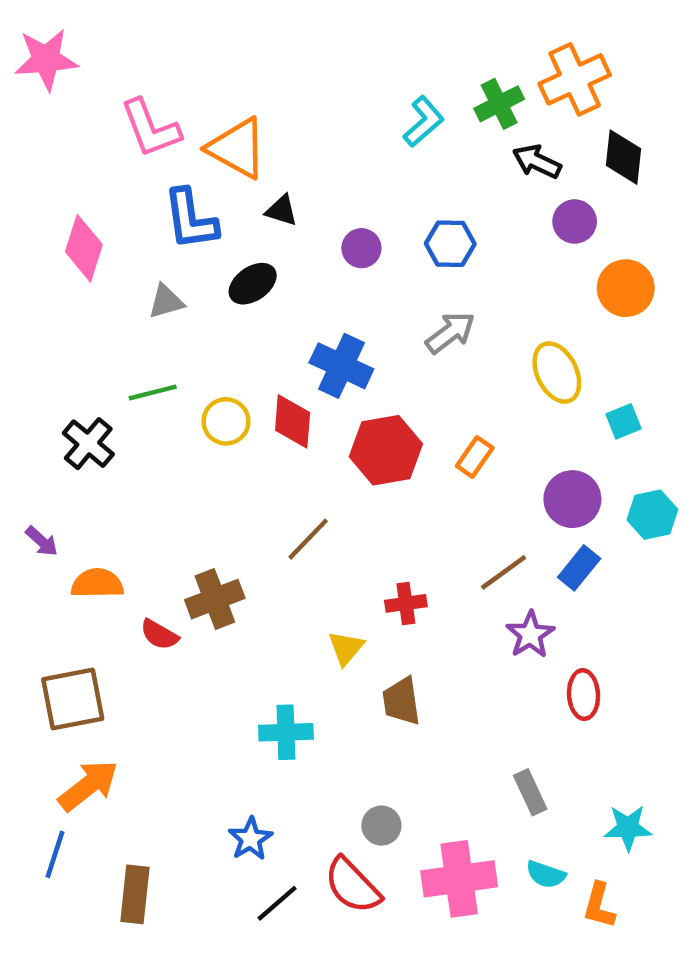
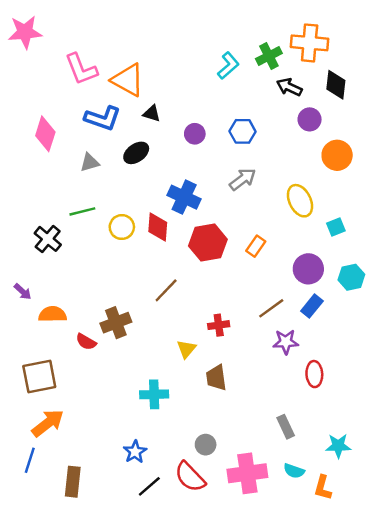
orange cross: (575, 79) -> (310, 43), turned 30
blue L-shape: (190, 219) -> (103, 118), turned -63
purple star: (530, 635) -> (286, 342), turned 30

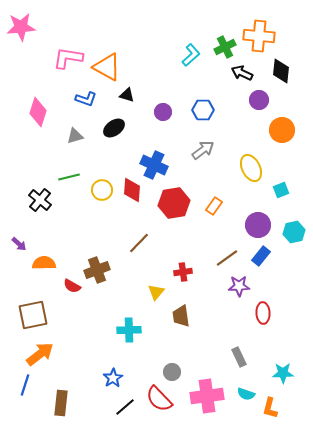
pink L-shape: (81, 69) -> (68, 58), turned 120
blue L-shape: (103, 118) -> (86, 99), size x0.7

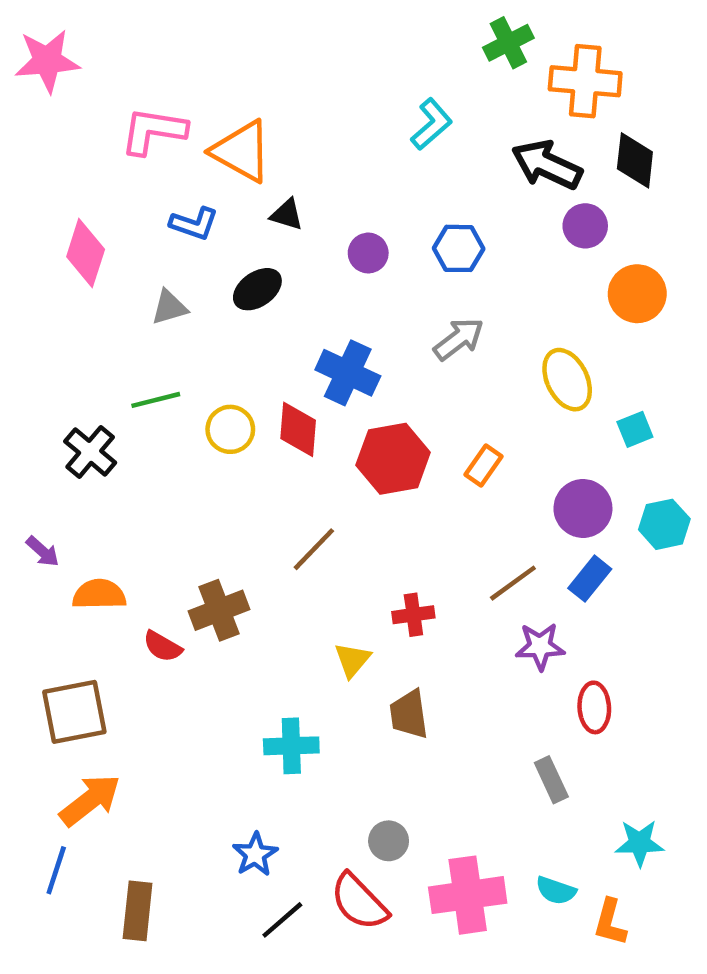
green cross: (225, 47) -> (508, 43), moved
black arrow: (242, 73) -> (547, 165), size x1.4
gray rectangle: (239, 357) -> (551, 780), moved

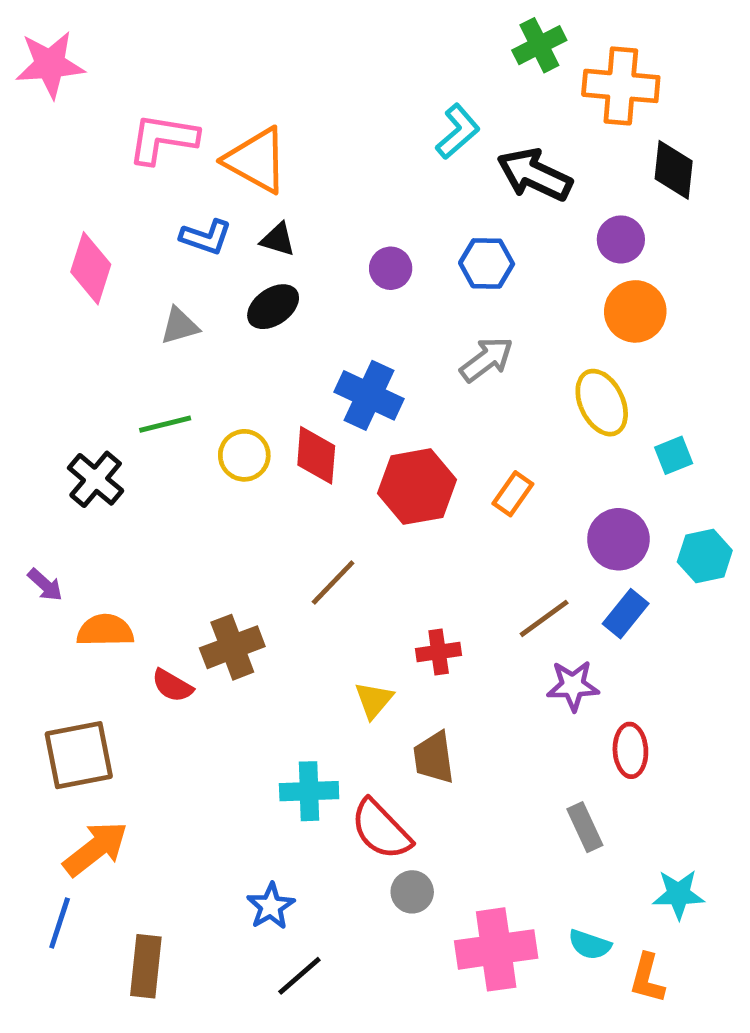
black arrow: (547, 165) -> (535, 175), moved
black triangle: (287, 215) -> (278, 239), moved
orange circle: (637, 294) -> (635, 311), moved
red semicircle: (359, 902) -> (381, 830), moved

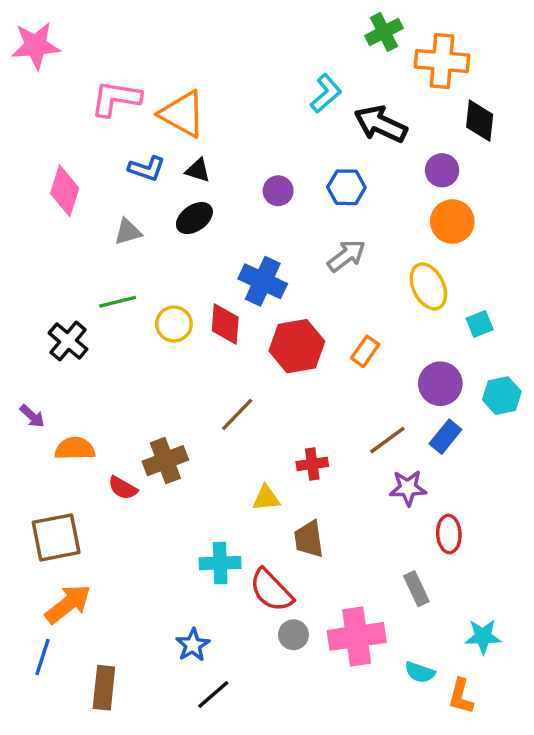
yellow triangle: (374, 700) -> (266, 498), turned 44
pink cross: (496, 949) -> (357, 636), moved

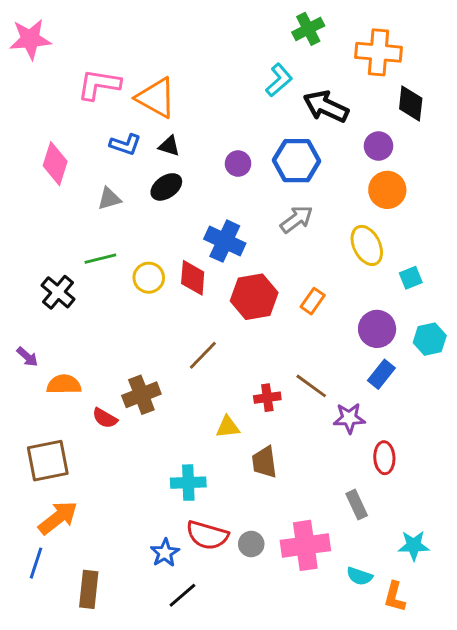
green cross: (384, 32) -> (308, 29), moved
blue hexagon: (346, 187) -> (297, 161), size x1.4
brown line: (387, 440) -> (311, 386), moved, turned 72
red semicircle: (271, 590) -> (207, 535), moved, turned -30

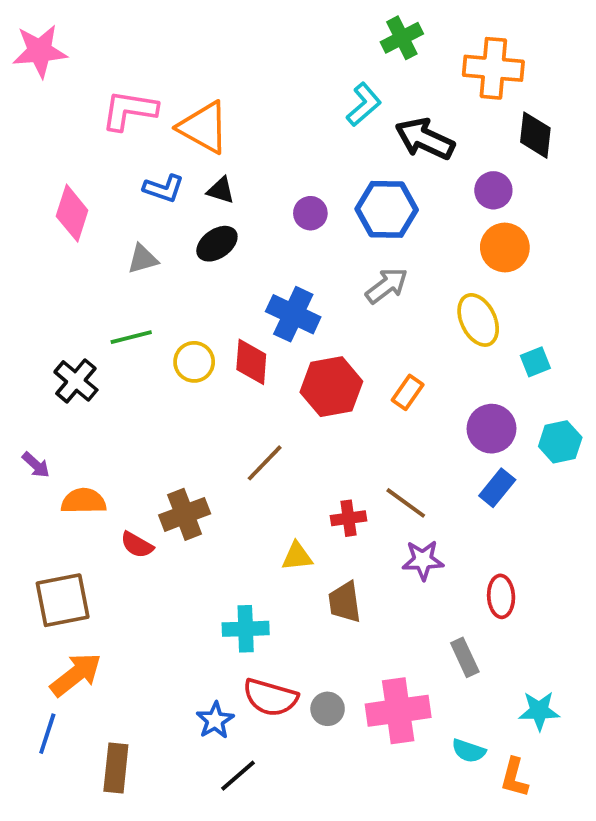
purple star: (349, 418) -> (423, 560), moved

